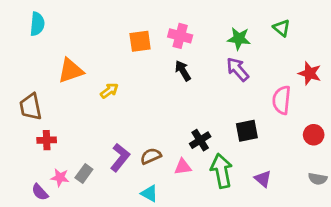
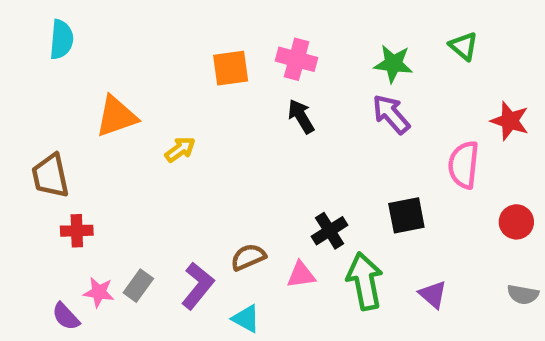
purple L-shape: (120, 157) -> (198, 286), moved

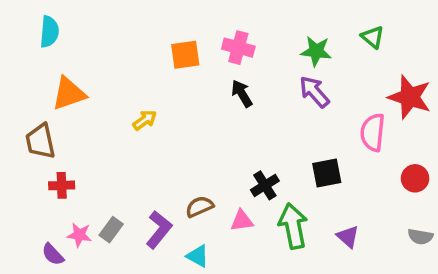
orange triangle: (116, 116) -> (69, 94), moved
red star: (510, 121) -> (410, 97), size x1.4

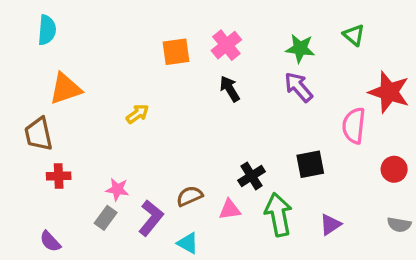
pink cross: (238, 48) -> (226, 45), turned 36
pink star: (79, 235) -> (117, 189), moved
purple triangle: (348, 237) -> (330, 225), turned 45

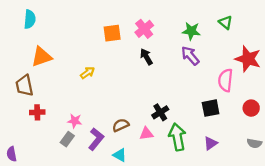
black square: (310, 164) -> (211, 108), moved
purple semicircle: (50, 241) -> (12, 154), moved, turned 32

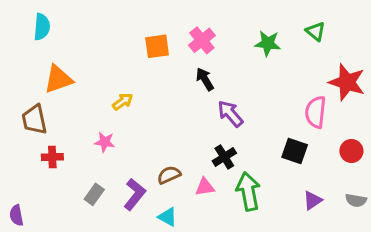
purple arrow: (190, 56) -> (230, 114), moved
black square: (211, 108) -> (295, 151), turned 30
pink star: (75, 121) -> (105, 142), moved
purple triangle: (211, 143) -> (313, 200), moved

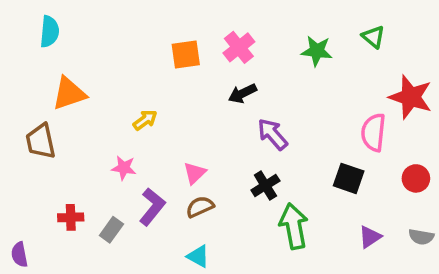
black arrow: (205, 79) -> (242, 93), turned -85
red cross: (52, 157) -> (71, 217), moved
pink triangle: (205, 187) -> (195, 173), moved, turned -36
purple L-shape: (135, 194) -> (152, 207), moved

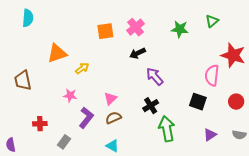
green triangle: (373, 37) -> (212, 21), turned 40
orange triangle: (69, 93) -> (57, 53), moved
gray rectangle: (111, 230) -> (64, 142), moved

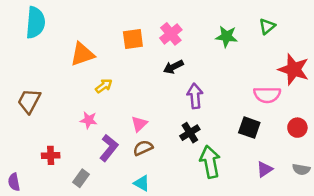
cyan semicircle: (28, 18) -> (35, 23), size x1.4
orange triangle: (57, 53) -> (82, 54), moved
pink semicircle: (212, 75) -> (267, 95), turned -95
purple arrow: (155, 76) -> (195, 96), turned 36
brown trapezoid: (23, 80) -> (29, 101), turned 40

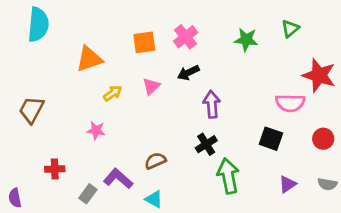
pink triangle: (139, 124) -> (151, 86), moved
purple L-shape: (109, 148) -> (118, 179), moved, turned -88

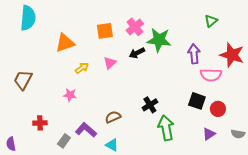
green star: (246, 40) -> (159, 40), moved, size x1.4
purple arrow: (212, 104) -> (194, 54), moved
red circle: (323, 139) -> (218, 109), moved

